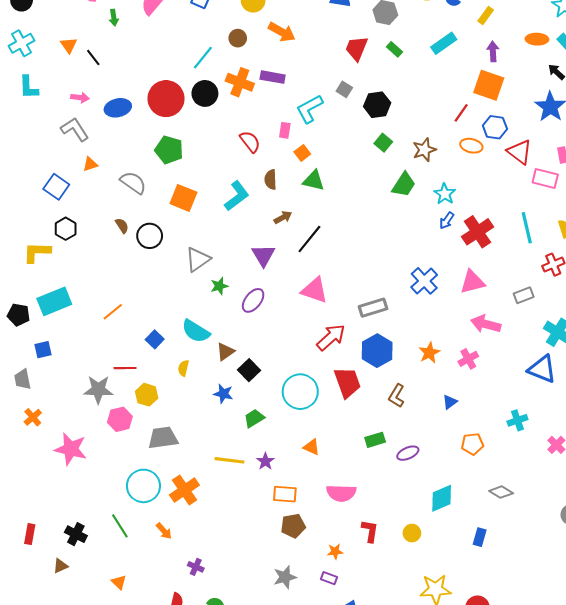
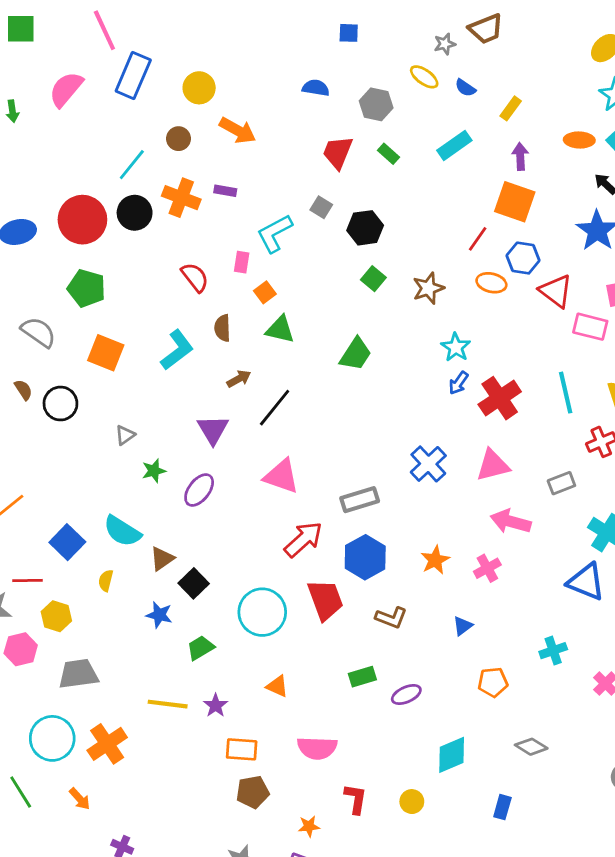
purple rectangle: (273, 77) -> (225, 191), size x0.7
green trapezoid: (404, 185) -> (356, 354), moved
gray triangle: (198, 259) -> (125, 435), size x0.6
blue square: (155, 339) -> (67, 542), size x1.4
brown L-shape: (397, 396) -> (391, 618), turned -100

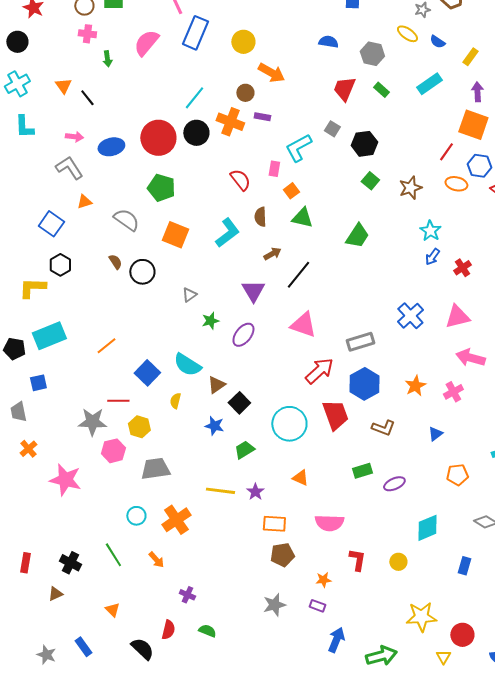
brown circle: (178, 139) -> (245, 93), moved
red cross: (500, 398) -> (462, 268), size x0.6
cyan circle: (52, 738) -> (136, 516), size x0.6

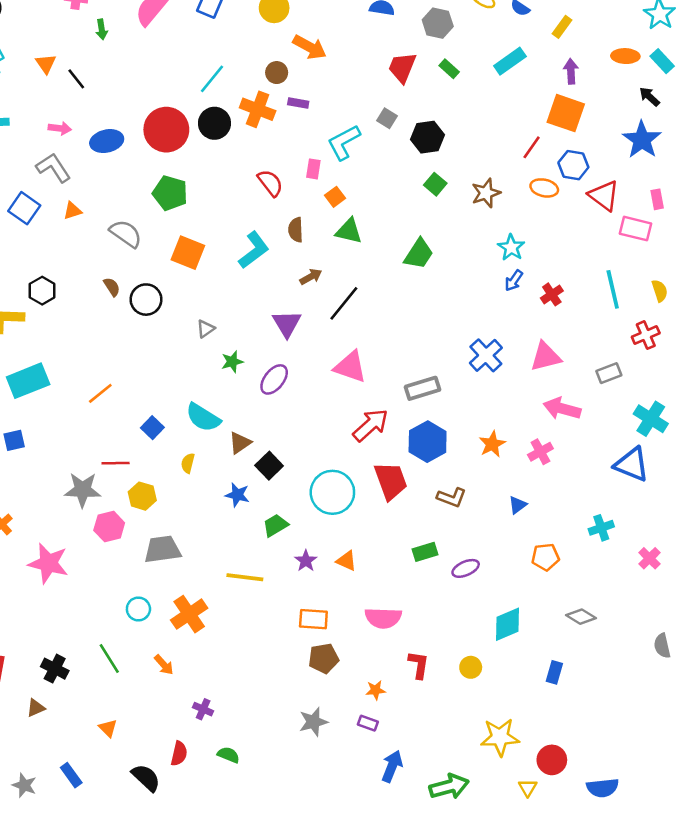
blue square: (51, 224) -> (24, 208), moved
blue square: (147, 373) -> (152, 428), size x0.7
purple star: (255, 492) -> (306, 561), moved

